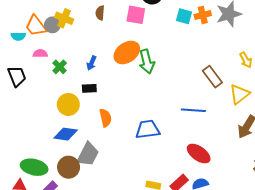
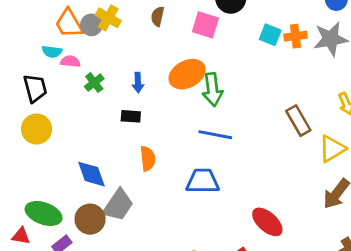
cyan semicircle: (18, 36) -> (52, 52), moved
blue arrow: (91, 63) -> (138, 83), turned -32
yellow circle: (68, 104) -> (37, 129), moved
blue line: (193, 110) -> (215, 135), moved
blue diamond: (66, 134) -> (91, 174), turned 55

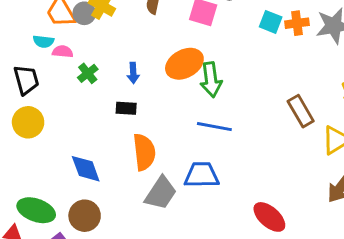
orange semicircle: (148, 159) -> (144, 152), size x1.4
gray trapezoid: (118, 205) -> (161, 193), moved

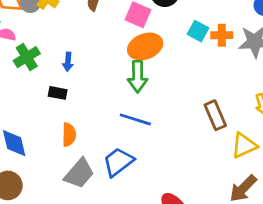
orange ellipse: (184, 64) -> (145, 47), moved
green cross: (88, 73) -> (27, 57), size x1.4
orange semicircle: (144, 152) -> (69, 135), size x0.7
blue trapezoid: (202, 175) -> (118, 162), turned -44

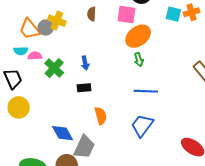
green arrow: (138, 77) -> (139, 60), size x0.6
gray trapezoid: (79, 174) -> (84, 147), moved

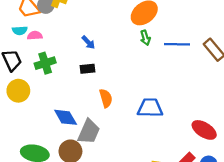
blue arrow: (85, 63) -> (88, 42), turned -32
green cross: (54, 68) -> (45, 63), moved, turned 30
blue line: (146, 91) -> (177, 44), moved
blue trapezoid: (142, 125) -> (150, 108), turned 55

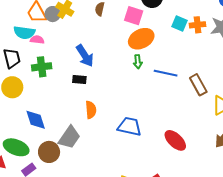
cyan semicircle: (20, 30) -> (24, 32), size x1.5
blue arrow: (88, 42) -> (85, 56), size x1.6
blue diamond: (66, 117) -> (36, 120), moved
red ellipse: (204, 130) -> (175, 140), moved

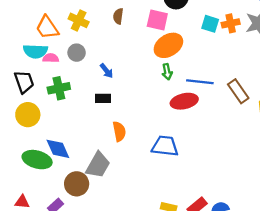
gray circle: (53, 14) -> (77, 53), moved
blue arrow: (85, 56) -> (107, 71), size x0.6
red ellipse: (175, 140) -> (184, 101), moved, turned -50
green ellipse: (16, 147) -> (37, 160), moved

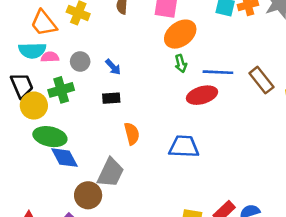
gray circle: (77, 53) -> (80, 61), moved
yellow circle: (28, 115) -> (34, 106), moved
green ellipse: (37, 160) -> (50, 137), moved

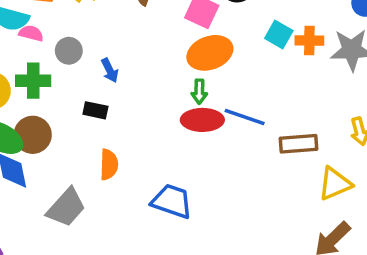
brown rectangle: (261, 80) -> (299, 144), turned -72
red ellipse: (202, 95) -> (202, 120), moved
brown circle: (88, 195) -> (33, 135), moved

